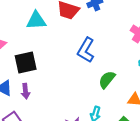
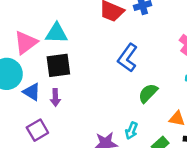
cyan triangle: (36, 20) -> (56, 33), moved

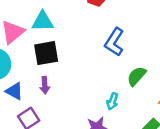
blue triangle: (32, 92) -> (14, 91), moved
cyan arrow: (131, 131) -> (112, 101), moved

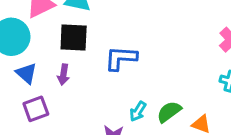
blue L-shape: (114, 42) -> (121, 58), moved, turned 48
green semicircle: (136, 76) -> (169, 112), moved

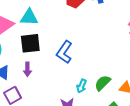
blue L-shape: (121, 58) -> (64, 52), turned -50

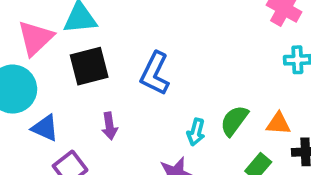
purple arrow: (27, 69) -> (109, 126), moved

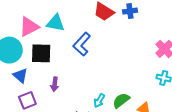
black square: (89, 66) -> (41, 53), moved
blue L-shape: (155, 73) -> (82, 44), moved

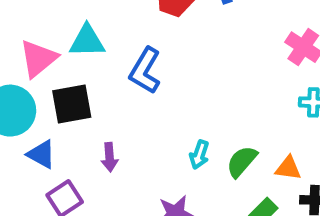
cyan arrow: (99, 101) -> (199, 155), moved

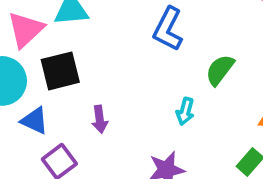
blue L-shape: (145, 71) -> (168, 29), moved
green semicircle: (242, 162) -> (220, 70), moved

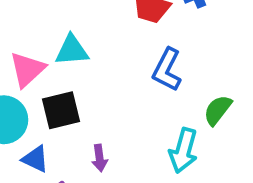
cyan arrow: (185, 111) -> (183, 151), size x1.6

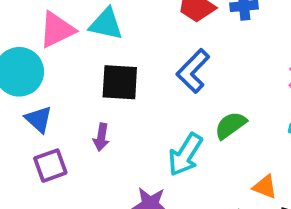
black square: (61, 110) -> (120, 82), moved

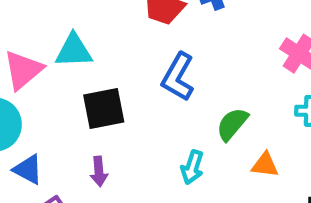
cyan arrow: (185, 155) -> (192, 167), size x0.7
orange triangle: (265, 187) -> (265, 165), moved

